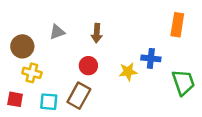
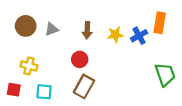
brown circle: (22, 46) -> (26, 26), moved
blue cross: (151, 58) -> (139, 36), moved, turned -35
yellow star: (128, 72) -> (115, 35), moved
brown rectangle: (79, 96) -> (84, 86), moved

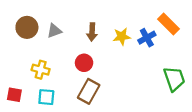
orange rectangle: (160, 23) -> (169, 24), turned -54
yellow cross: (29, 66) -> (41, 70), moved

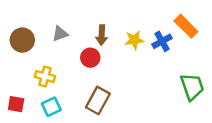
brown circle: (27, 27) -> (22, 40), moved
red circle: (84, 63) -> (90, 58), moved
cyan square: (46, 97) -> (51, 107), turned -30

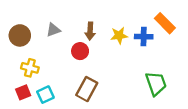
blue cross: (162, 41) -> (144, 37), turned 30
yellow cross: (45, 77) -> (30, 68), moved
green trapezoid: (192, 87) -> (156, 83), moved
red square: (16, 104) -> (23, 92), moved, turned -32

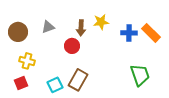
orange rectangle: (165, 23) -> (151, 33), moved
yellow star: (119, 35) -> (101, 22), moved
cyan square: (45, 95) -> (55, 85), moved

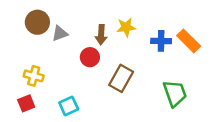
brown circle: (18, 32) -> (37, 22), moved
brown rectangle: (78, 80) -> (121, 78), moved

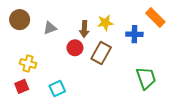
brown circle: (37, 22) -> (20, 20), moved
orange rectangle: (189, 41) -> (155, 18), moved
brown rectangle: (121, 78) -> (101, 53), moved

